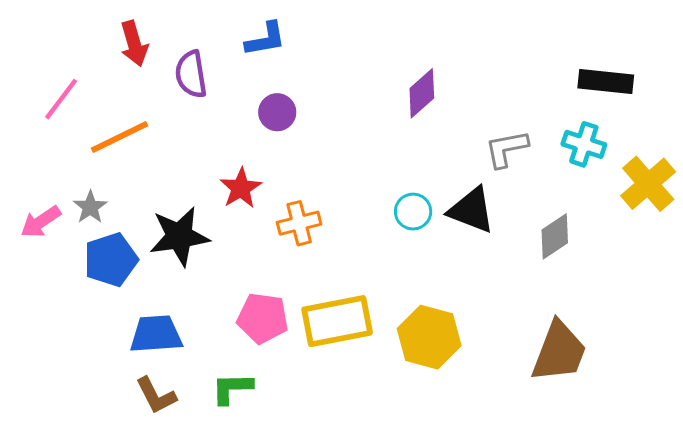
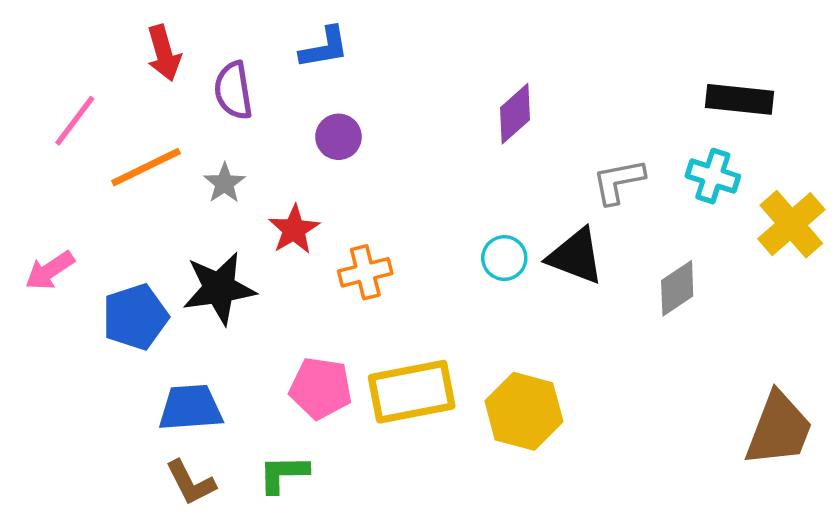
gray star: (90, 207) -> (224, 183), moved
brown trapezoid: (559, 352) -> (779, 429), moved

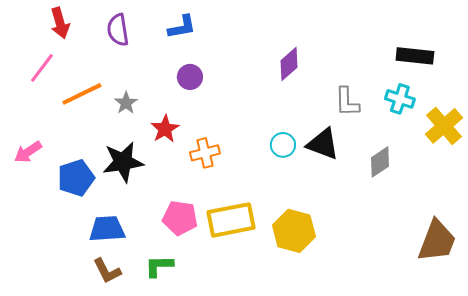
red arrow: (164, 53) -> (60, 23), moved
purple semicircle: (233, 90) -> (118, 30), moved
gray L-shape: (618, 181) -> (347, 102), turned -80

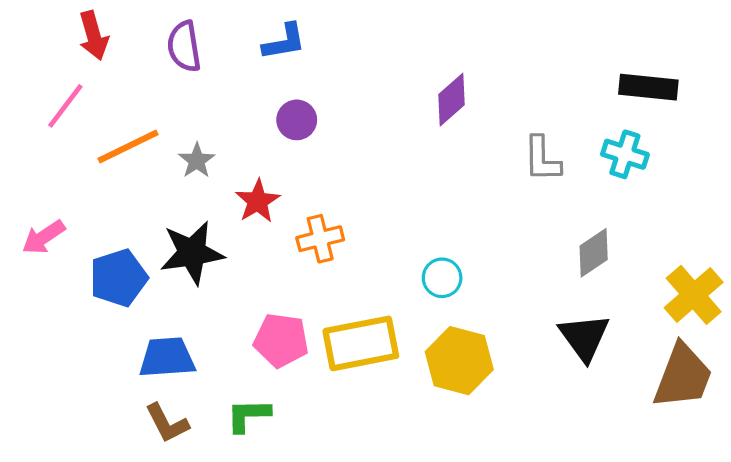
yellow cross: (444, 126) -> (694, 295), moved
black triangle: (323, 144) -> (584, 337), moved, turned 33
cyan circle: (283, 145) -> (442, 278), moved

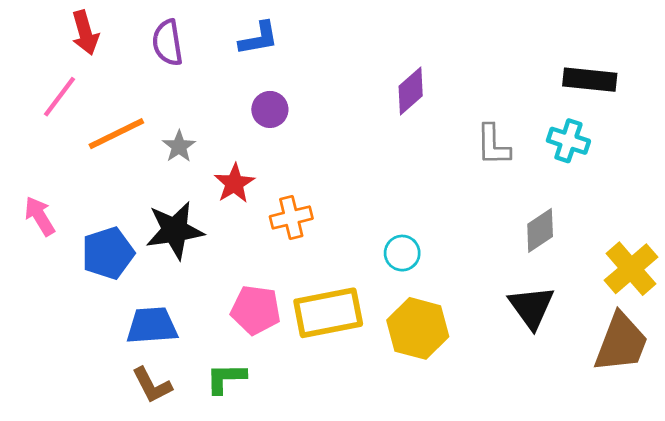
pink arrow: (43, 237) -> (40, 216), turned 93

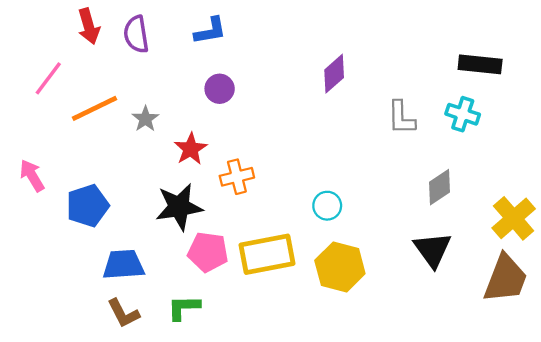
red arrow: (85, 33) -> (89, 26), moved
black star: (175, 230) -> (179, 207), moved

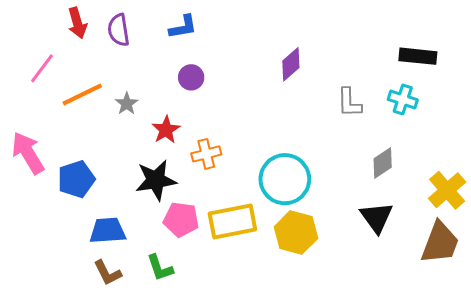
pink arrow: (32, 176) -> (28, 153), size x1.5
cyan circle: (327, 206) -> (285, 179), size x2.0
green L-shape: (184, 308) -> (160, 268), turned -108

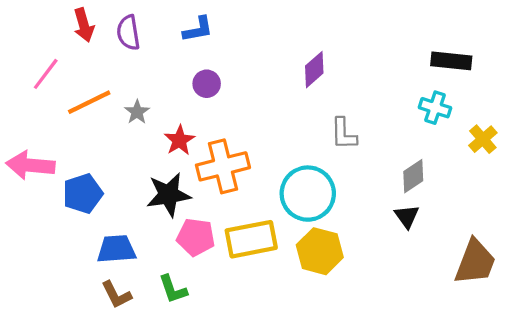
gray L-shape: (349, 103) -> (344, 134), moved
pink arrow: (28, 153) -> (30, 165), turned -54
orange cross: (206, 154) -> (223, 166), size x1.6
yellow cross: (447, 190) -> (483, 139), moved, size x0.7
black triangle: (377, 217) -> (407, 216), moved, size x0.7

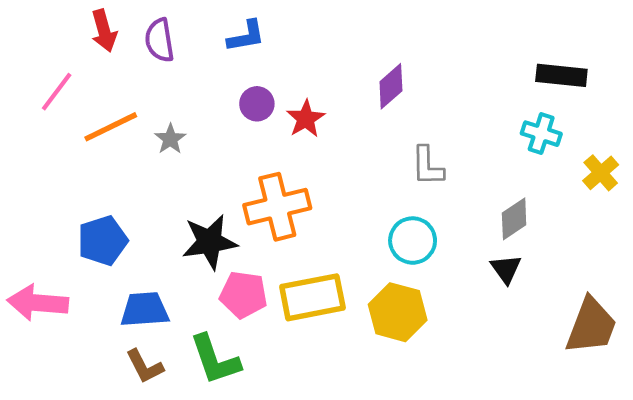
red star: (179, 140) -> (306, 119), moved
pink arrow: (30, 165) -> (38, 303), moved
cyan circle: (308, 194) -> (413, 241), moved, size x0.7
green L-shape: (173, 289) -> (215, 360), size x1.4

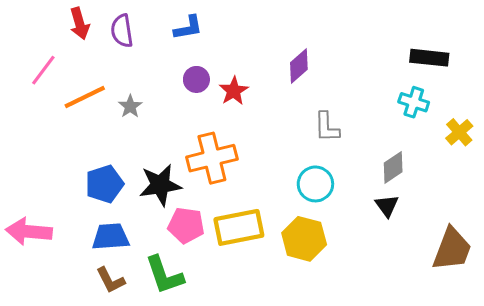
blue pentagon: (103, 241) -> (104, 184), moved

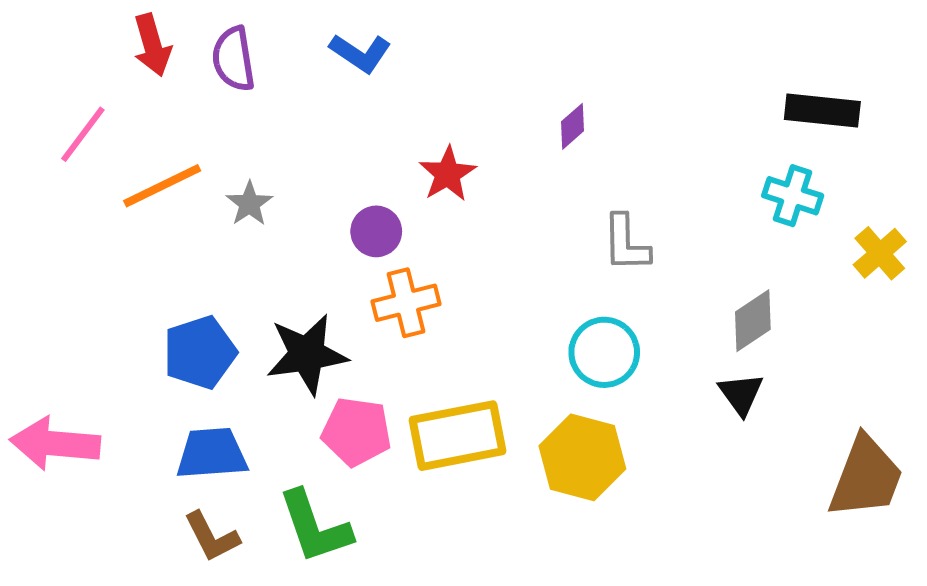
blue L-shape: (188, 28) -> (360, 53), turned 44
purple diamond: (299, 66) -> (572, 126), size x0.7
purple circle: (196, 79) -> (376, 231), moved
orange cross: (212, 158) -> (406, 303), size x0.7

